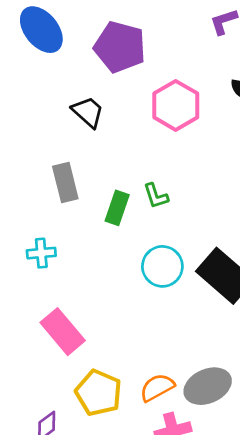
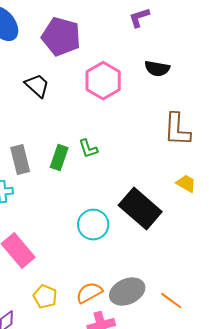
gray rectangle: (65, 183) -> (20, 160), moved
cyan circle: (162, 266) -> (93, 225), moved
yellow pentagon: (99, 393) -> (45, 297), size x0.7

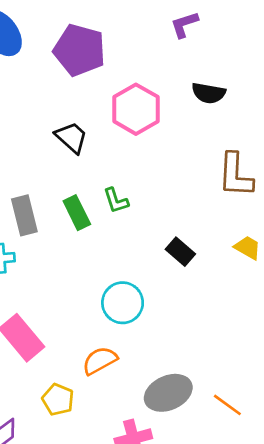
black trapezoid: (37, 86) -> (71, 137), moved
green rectangle: (59, 158) -> (77, 213), turned -45
black rectangle: (140, 209) -> (180, 252), moved, size x0.5
orange semicircle: (89, 293) -> (100, 361), moved

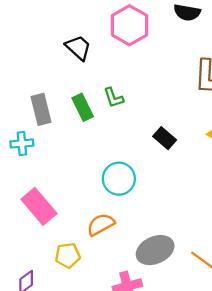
yellow pentagon: (58, 400) -> (68, 255), turned -30

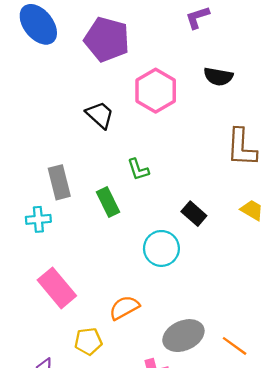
green rectangle: (83, 107) -> (108, 202), moved
cyan circle: (119, 179) -> (161, 248), moved

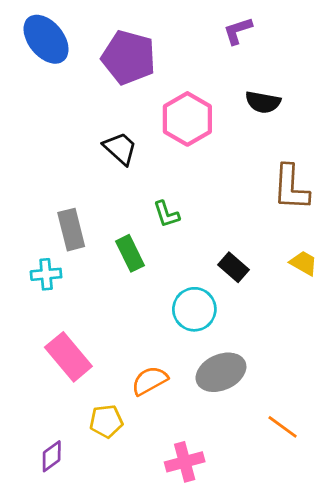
gray ellipse: (183, 336) -> (221, 372), moved

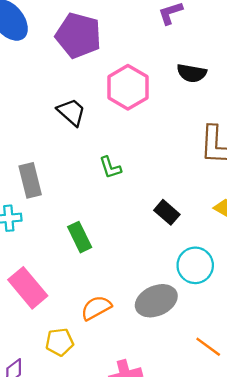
green rectangle: (130, 253) -> (80, 237), moved
cyan circle: (194, 309) -> (195, 265), moved

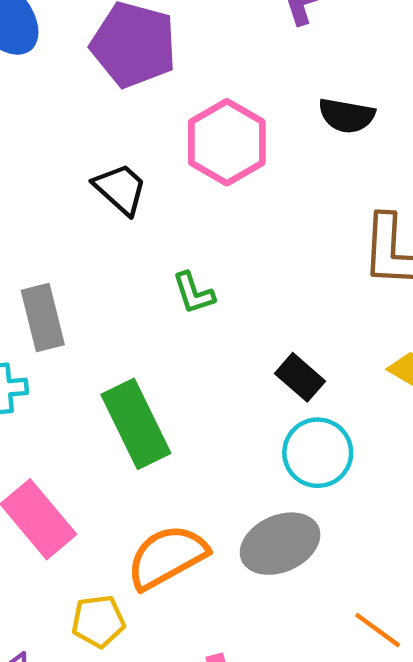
green rectangle: (80, 237) -> (136, 424), size x1.5
cyan circle: (195, 265) -> (318, 453), moved
orange semicircle: (96, 308) -> (167, 557), size x1.4

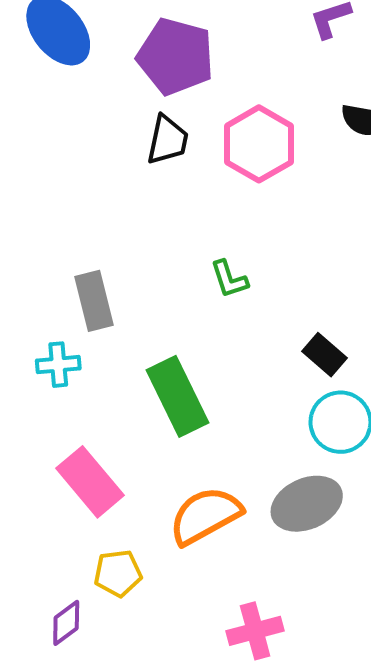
black trapezoid: (120, 189) -> (168, 140), moved, turned 60
yellow pentagon: (98, 621) -> (118, 573), moved

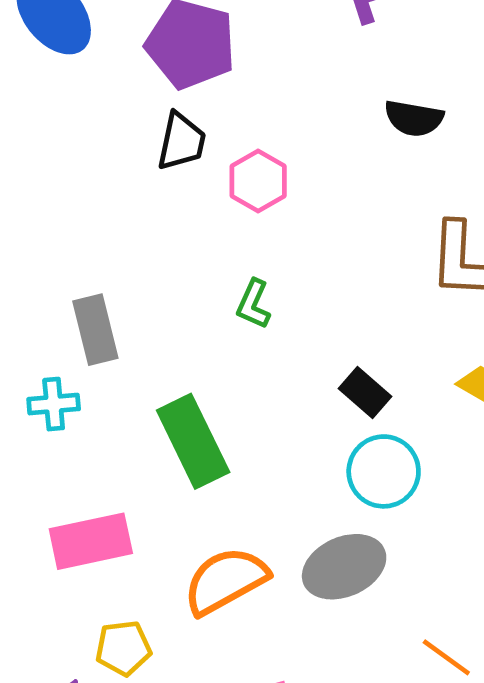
pink hexagon: (259, 144) -> (258, 181), moved, size x0.7
green L-shape: (229, 279) -> (253, 304), turned 42
pink rectangle: (90, 482) -> (91, 541), turned -62

